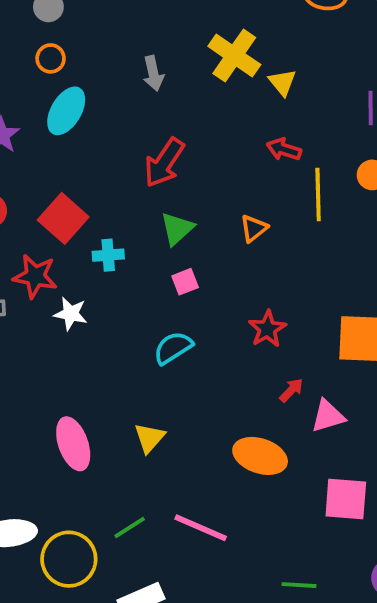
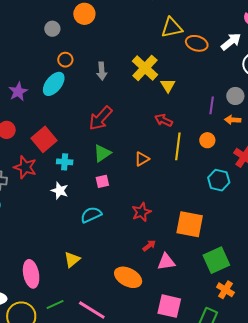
orange circle: (51, 58) -> (65, 60), moved
white star: (71, 314) -> (60, 191), moved
pink ellipse: (73, 444) -> (31, 274), moved

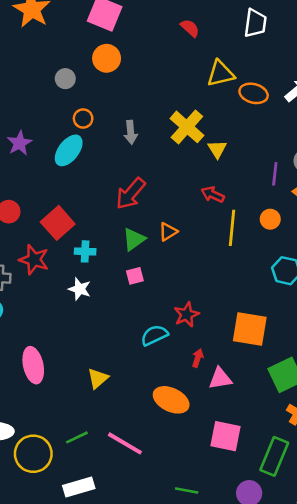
purple star: (18, 92) -> (19, 143), moved
orange triangle: (142, 159) -> (168, 232), moved
cyan semicircle: (91, 215) -> (154, 335), moved
red arrow: (149, 246) -> (198, 358), turned -32
pink ellipse: (31, 274) -> (33, 365), moved

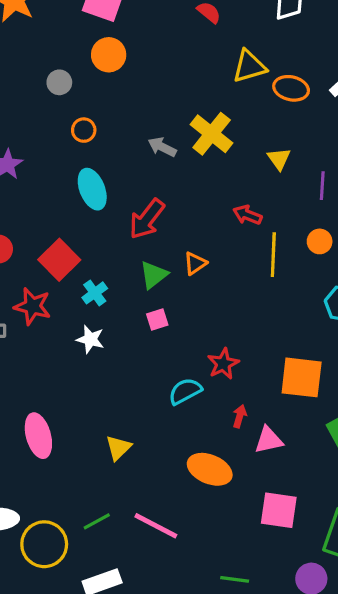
gray arrow: (131, 132) -> (162, 147), moved, turned 125
yellow triangle: (217, 149) -> (279, 159), moved
cyan ellipse: (69, 150) -> (92, 189), moved, turned -56
cyan cross: (85, 251) -> (95, 293), turned -36

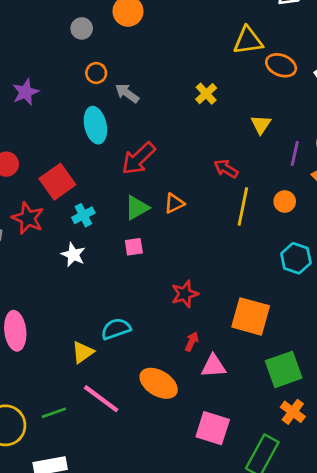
yellow cross: (212, 134) -> (206, 94), size x0.6
gray arrow: (162, 147) -> (127, 93), moved
cyan semicircle: (185, 391) -> (116, 329), moved
pink line: (156, 526) -> (101, 399), moved

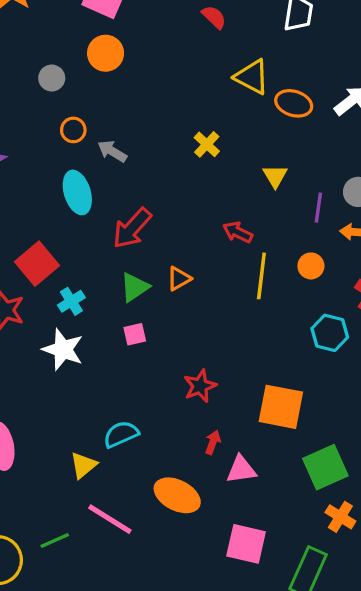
yellow triangle: (248, 41) -> (252, 77), turned 40
white star: (73, 255) -> (63, 349), size x1.4

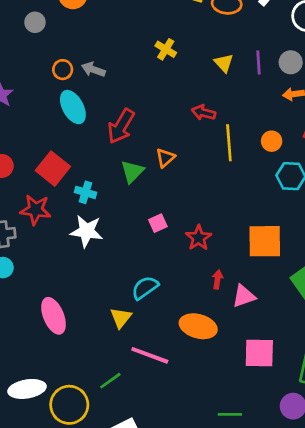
orange circle: (73, 130) -> (63, 70), moved
purple line: (318, 208) -> (259, 63), moved
orange circle: (311, 266) -> (272, 141), moved
cyan cross: (71, 301) -> (85, 192), turned -30
pink square: (135, 334) -> (158, 223), moved

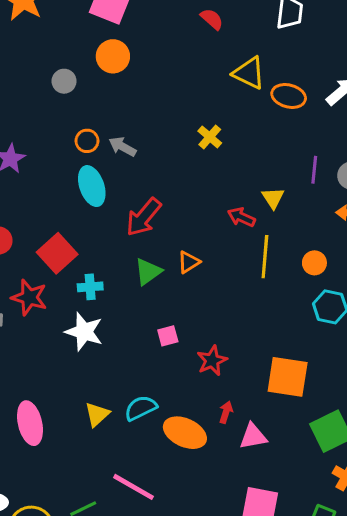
yellow triangle: (224, 63) -> (273, 198), moved
cyan cross: (85, 192) -> (90, 287), turned -30
yellow triangle: (121, 318) -> (97, 414), moved
orange ellipse: (198, 326) -> (185, 433), moved

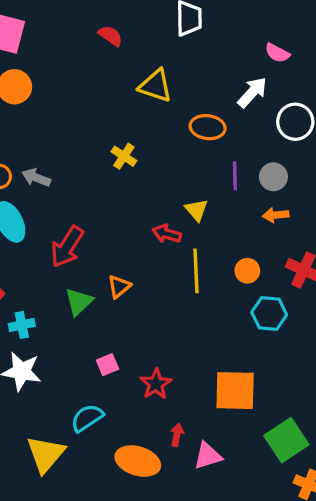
orange ellipse: (289, 96) -> (208, 127), moved
cyan semicircle: (141, 408) -> (87, 418), moved
yellow triangle: (97, 414) -> (46, 454), size x1.5

